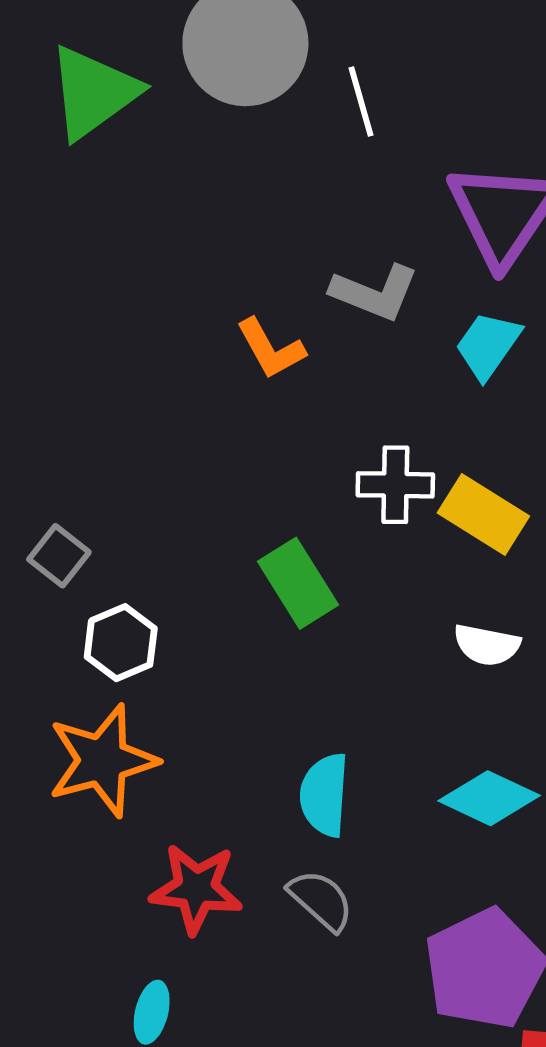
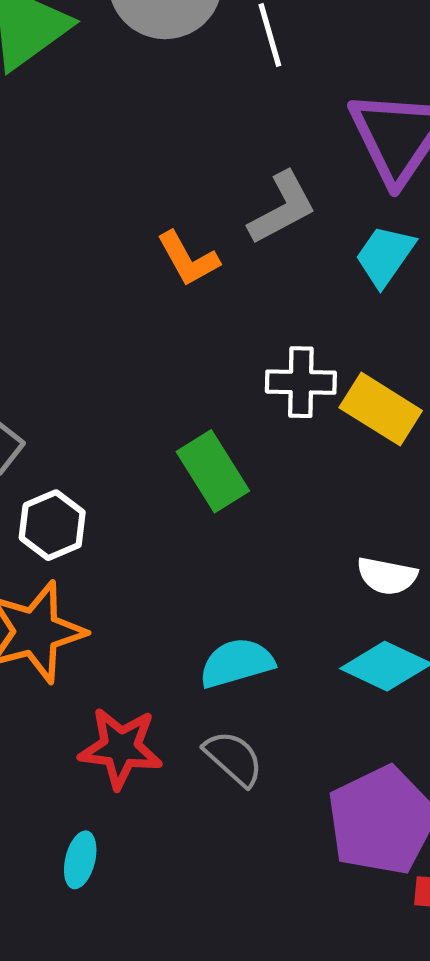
gray L-shape: (375, 293) -> (282, 208), turned -50
white semicircle: (487, 645) -> (387, 576), moved
cyan semicircle: (324, 795) -> (237, 663), turned 70

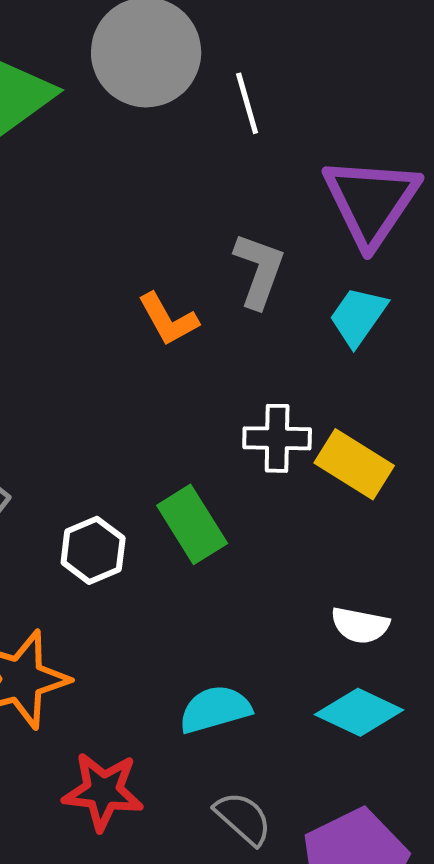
gray L-shape: (282, 208) -> (259, 270), turned -42
white hexagon: (52, 525) -> (93, 550), moved
gray semicircle: (234, 758) -> (243, 818), moved

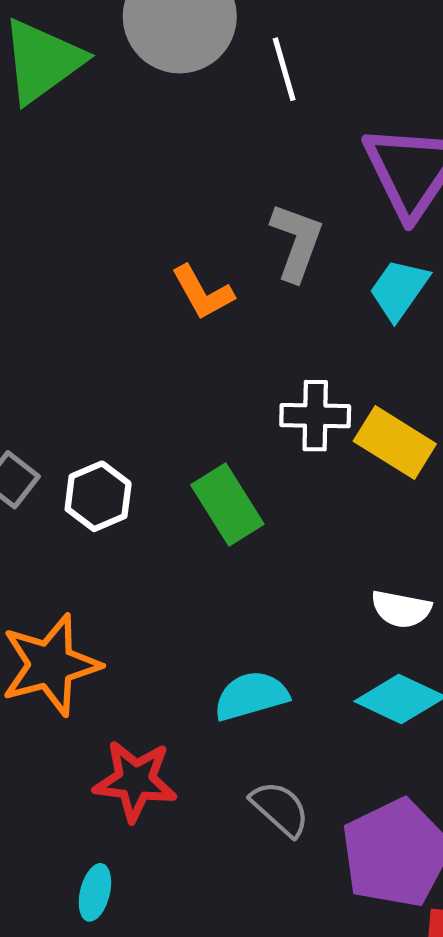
white hexagon: (93, 550) -> (98, 496), moved

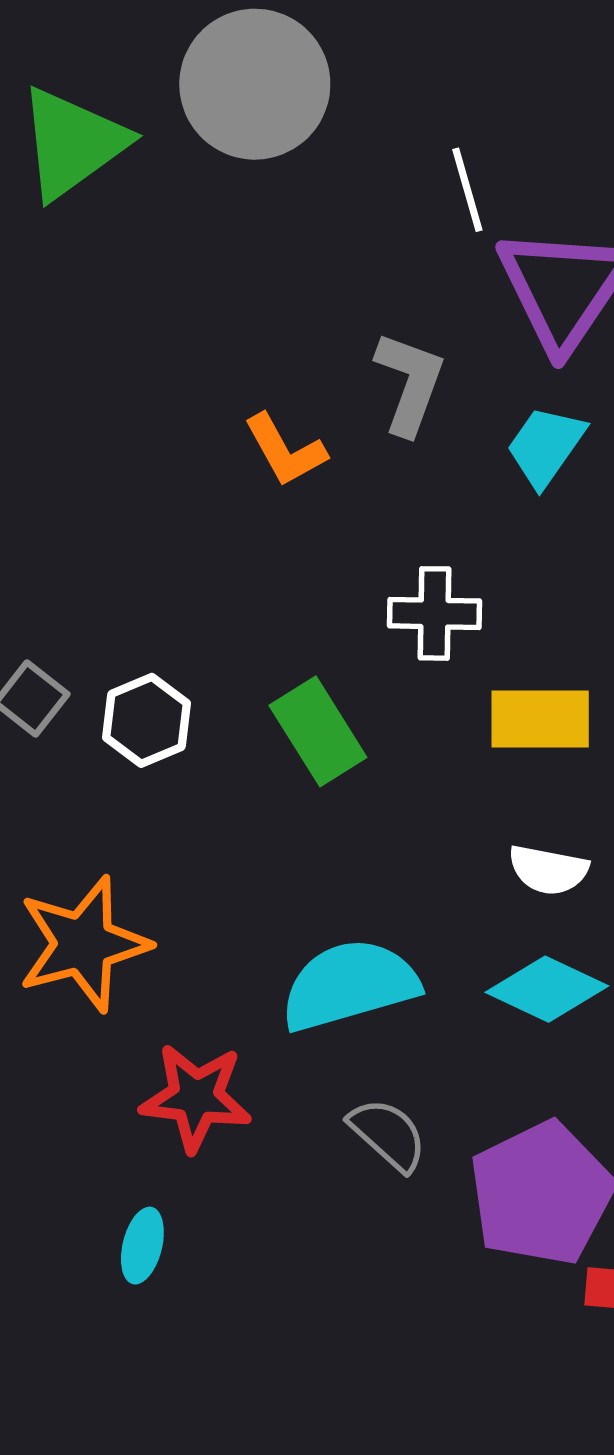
white line: (284, 69) -> (467, 190), moved
yellow rectangle: (395, 443) -> (540, 719), moved, turned -32
cyan semicircle: (251, 696) -> (349, 985), size x1.4

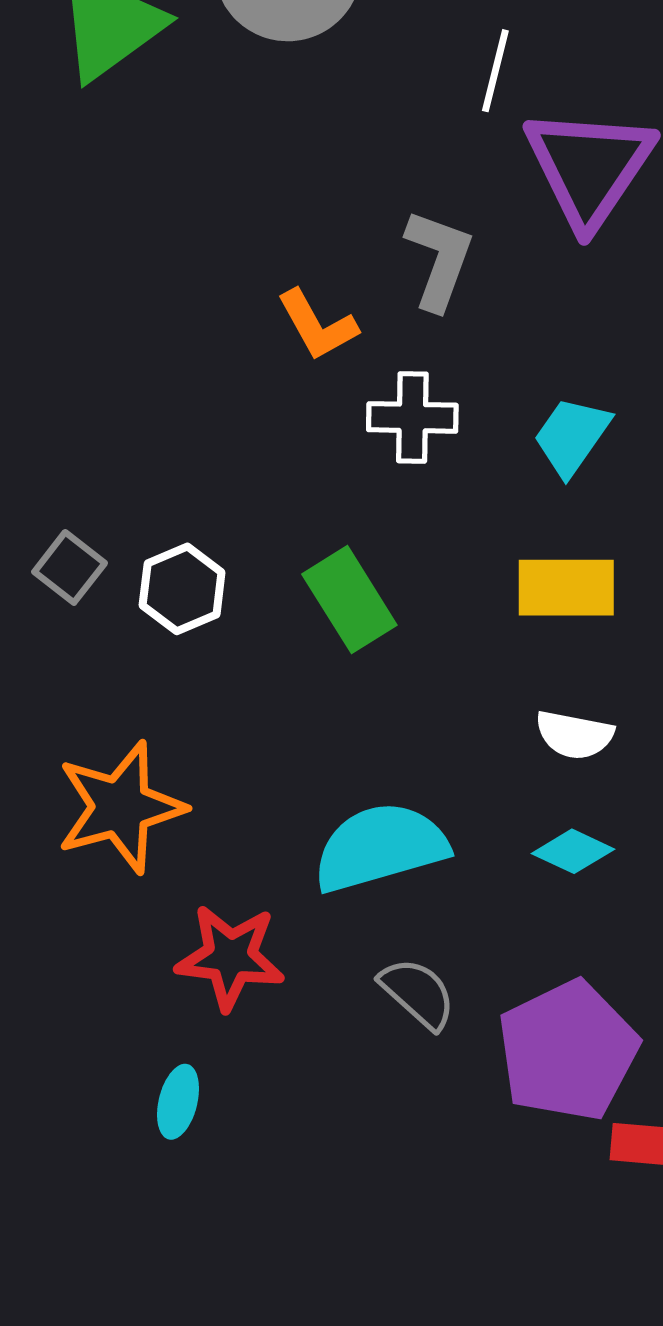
white line: (467, 190) -> (495, 71), turned 30
cyan trapezoid: (546, 446) -> (572, 436), moved
white cross: (434, 613) -> (412, 417), moved
cyan diamond: (547, 989) -> (573, 851), size x0.7

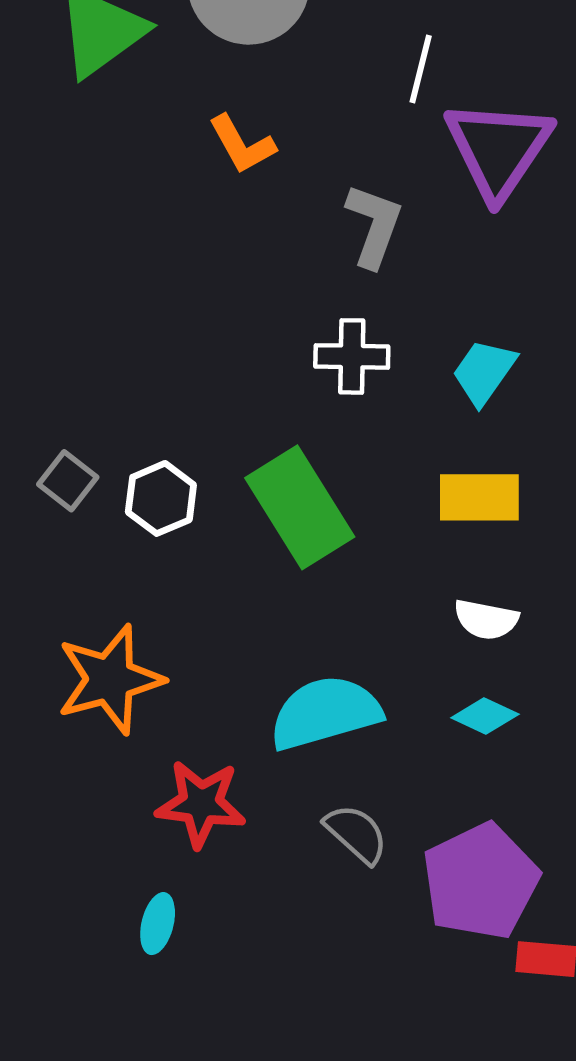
orange L-shape: (317, 325) -> (242, 144), moved
green rectangle: (349, 600) -> (300, 507), size x1.4

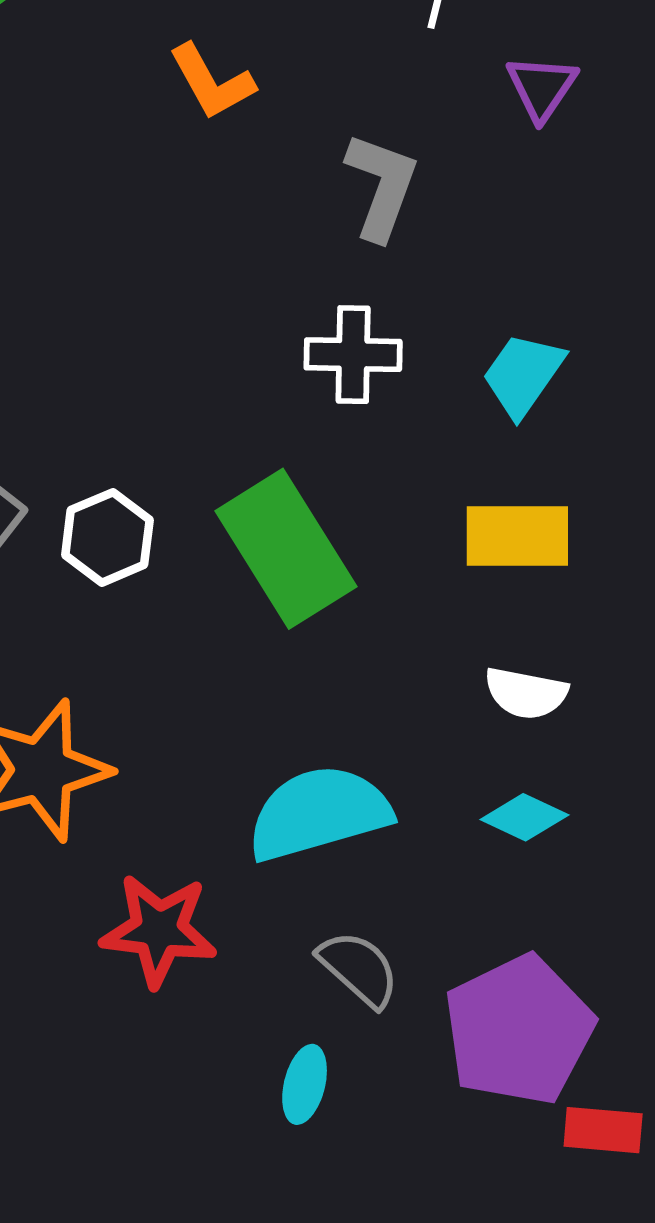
purple triangle: (498, 149) -> (542, 88), size x0.5
cyan ellipse: (158, 924) -> (305, 1084), moved

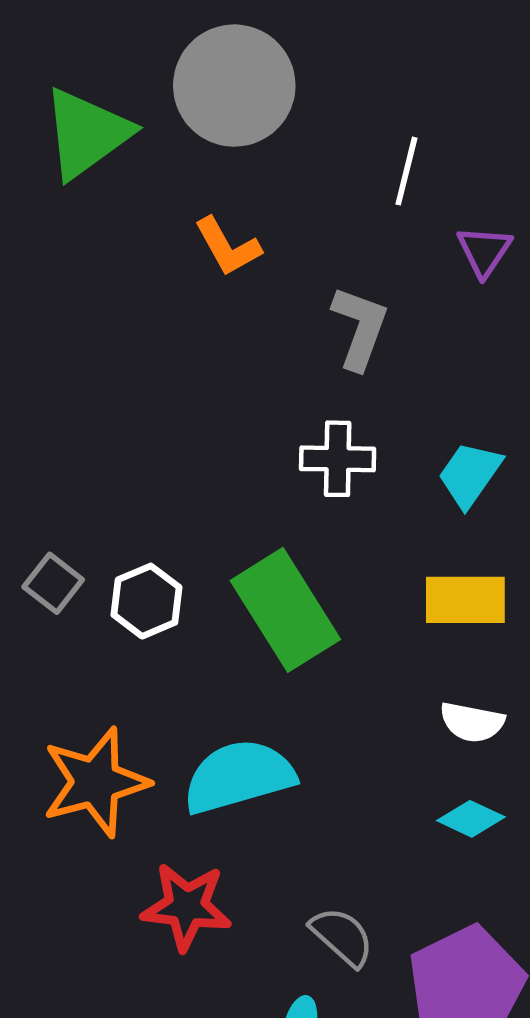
cyan semicircle: (319, 813) -> (239, 777), moved

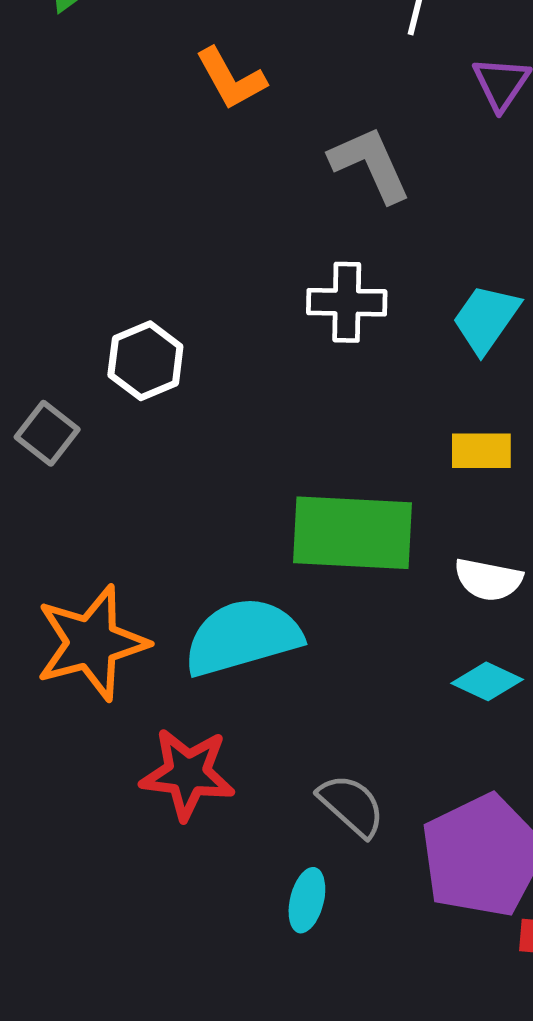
gray L-shape: (360, 328) -> (370, 164), turned -44
yellow rectangle: (465, 600) -> (481, 451), size x0.7
white hexagon: (147, 601) -> (145, 361), moved
green rectangle: (285, 610) -> (353, 533), moved, turned -55

